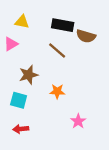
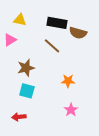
orange star: (57, 91) -> (68, 81), moved
cyan square: (19, 100) -> (27, 91), moved

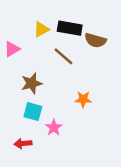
yellow triangle: (20, 20) -> (41, 29), moved, turned -40
pink star: (71, 110) -> (54, 128), moved

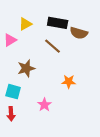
yellow triangle: (41, 29) -> (25, 24), moved
cyan square: (33, 112) -> (13, 92), moved
red arrow: (23, 143) -> (11, 114), moved, turned -88

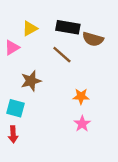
pink star: (44, 105) -> (82, 124), moved

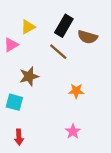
black rectangle: (68, 27) -> (64, 26), turned -70
pink star: (82, 124) -> (73, 131), moved
red arrow: (13, 134) -> (19, 137), moved

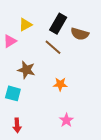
brown star: (29, 76) -> (26, 70), turned 30
orange star: (76, 91) -> (60, 84), moved

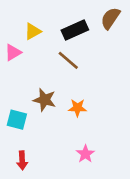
black rectangle: (58, 24) -> (75, 30), turned 36
brown semicircle: (80, 34) -> (110, 18), moved, turned 108
brown star: (26, 70) -> (45, 100), moved

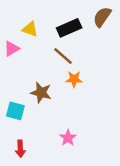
yellow triangle: (33, 31) -> (30, 29), turned 49
orange star: (77, 108) -> (74, 79), moved
pink star: (85, 154) -> (68, 138), moved

